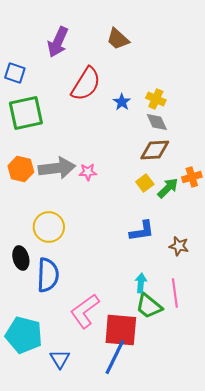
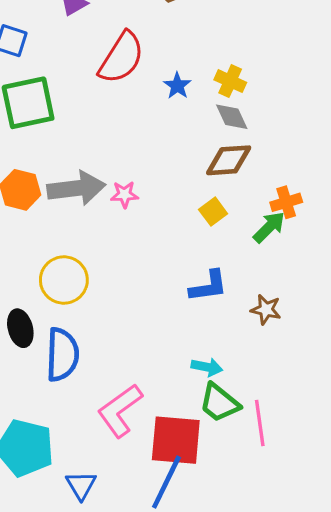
green arrow: (168, 188) -> (269, 227), moved
cyan arrow: (141, 283) -> (207, 367), turned 96
pink line: (175, 293) -> (260, 423), moved

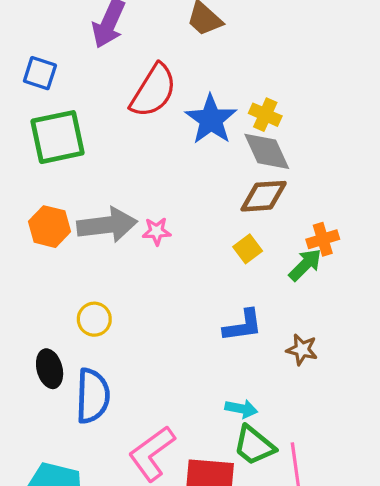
blue star: (177, 86) -> (211, 119), size x1.8
gray diamond: (232, 117) -> (267, 151), size x1.4
yellow circle: (64, 280) -> (94, 319), size x0.7

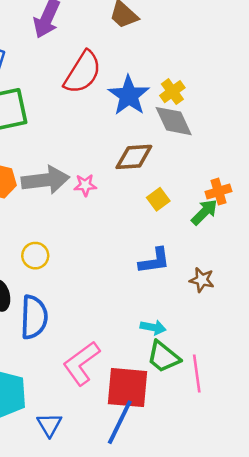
yellow cross: (265, 115) -> (172, 92), turned 30
brown diamond: (264, 196) -> (134, 157), moved

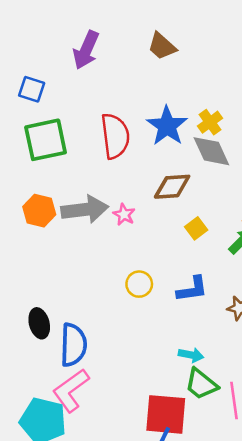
red semicircle: (83, 72) -> (115, 136), moved, turned -39
pink star: (85, 185) -> (124, 215), turned 30
yellow circle: (35, 256) -> (139, 284), moved
pink L-shape: (81, 363) -> (71, 390), moved

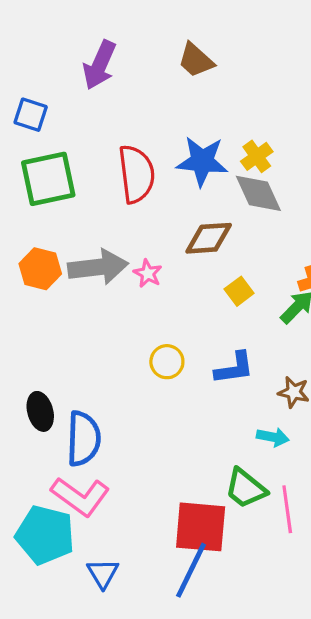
blue star: (167, 126) -> (202, 161), turned -30
cyan arrow: (191, 355) -> (273, 437), moved
pink L-shape: (71, 390) -> (80, 496), turned -108

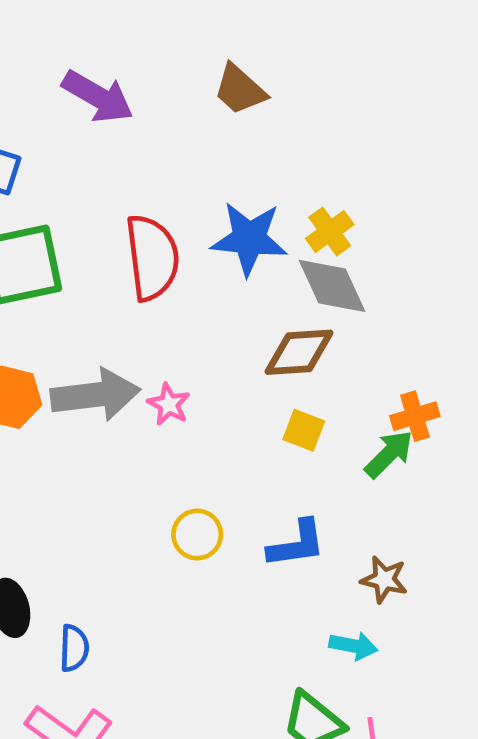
purple arrow: (100, 65) -> (98, 97), turned -84
brown diamond: (209, 238) -> (299, 352), moved
yellow square: (239, 291) -> (304, 430), turned -32
blue semicircle: (84, 439) -> (74, 648), size x0.6

